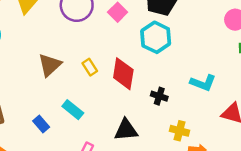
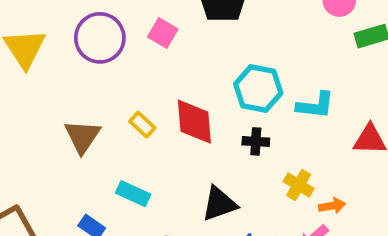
cyan hexagon: (156, 37) -> (258, 89), moved
yellow cross: (180, 131) -> (299, 185), turned 30

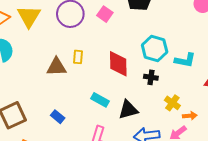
yellow rectangle: (142, 125) -> (78, 57), moved, turned 48
brown triangle: (82, 136) -> (56, 67), turned 50
cyan rectangle: (133, 194) -> (100, 100), moved

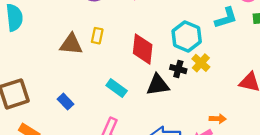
cyan L-shape: (185, 60) -> (226, 18), moved, turned -35
yellow cross: (172, 103) -> (201, 63), moved
black triangle: (128, 110) -> (158, 85), moved

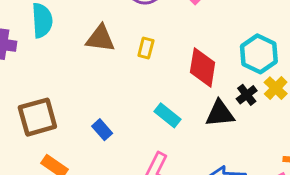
brown triangle: (71, 44) -> (100, 38), moved
black cross: (178, 69) -> (247, 95), turned 35

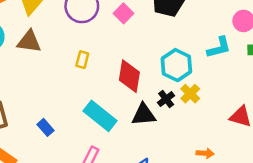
brown triangle: (100, 38) -> (29, 42), moved
cyan rectangle: (167, 115) -> (100, 116), size x1.5

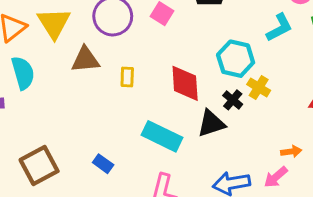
brown triangle: (29, 42) -> (85, 60), moved

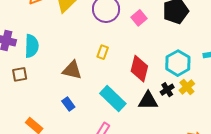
brown triangle: (85, 60) -> (72, 70), moved
cyan semicircle: (23, 73) -> (32, 46), moved
brown square: (39, 165) -> (20, 74), moved, size x0.6

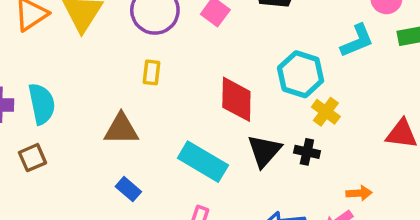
yellow rectangle: (103, 52) -> (152, 72), moved
black cross: (167, 90) -> (307, 152), moved, turned -32
black triangle: (148, 101) -> (264, 151), turned -35

